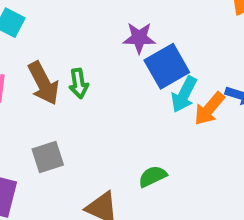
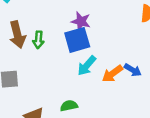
blue square: (167, 66) -> (77, 40), moved
cyan arrow: (184, 94) -> (87, 66), moved

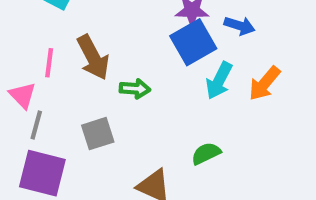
green arrow: (38, 40) -> (135, 89), moved, turned -77
blue arrow: (133, 70) -> (240, 26), moved

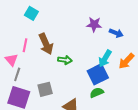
blue square: (193, 42) -> (98, 74), moved
gray square: (98, 134) -> (45, 89), moved

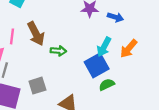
green semicircle: (97, 93) -> (107, 85), moved

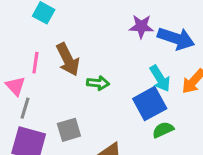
blue arrow: (115, 17) -> (176, 38), size x1.6
cyan arrow: (104, 47) -> (160, 79), turned -60

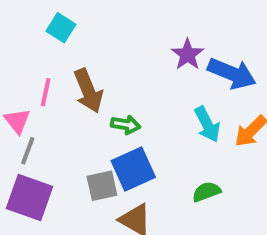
purple star: (141, 26) -> (188, 55), turned 30
blue square: (150, 104) -> (133, 169), moved
gray square: (69, 130) -> (102, 186), moved

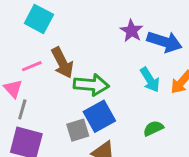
cyan square: (61, 28) -> (39, 19), size x1.4
pink line: (46, 92) -> (32, 66), turned 60
green arrow: (126, 125) -> (91, 85), size x1.6

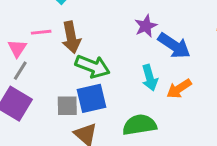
green semicircle: (153, 128) -> (139, 125), size x1.6

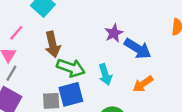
pink line: (41, 32) -> (16, 33), moved, turned -42
cyan arrow: (150, 78) -> (105, 75), moved

